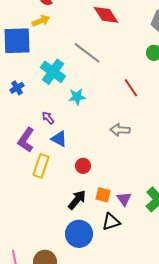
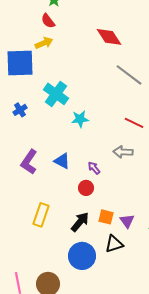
gray line: (87, 53) -> (129, 75), moved
red line: (131, 88) -> (134, 123), moved, turned -30
purple arrow: (48, 118) -> (94, 168), moved
yellow rectangle: (41, 166) -> (41, 215), moved

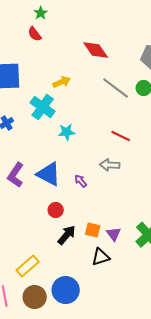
yellow arrow: (44, 43) -> (62, 82), moved
blue triangle: (62, 161) -> (49, 174), size x1.5
red circle: (86, 188) -> (56, 210), moved
yellow rectangle: (41, 215) -> (28, 266), moved, turned 30
blue circle: (82, 256) -> (66, 290), moved

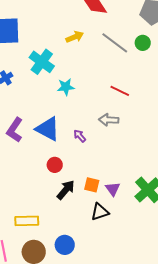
yellow arrow: (62, 82) -> (75, 37), moved
yellow rectangle: (28, 266) -> (27, 221), turned 40
blue circle: (66, 290) -> (65, 245), size x0.7

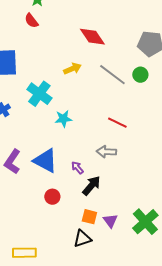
black arrow: (66, 190) -> (91, 186), moved
black triangle: (100, 212) -> (82, 239), moved

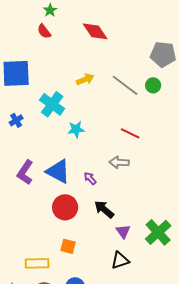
red diamond: (92, 37) -> (95, 31), moved
black arrow: (91, 186) -> (104, 209), moved, turned -90
red circle: (52, 197) -> (65, 207), size x1.6
orange square: (89, 217) -> (68, 246), moved
black triangle: (82, 239) -> (120, 260), moved

